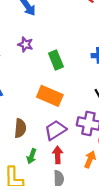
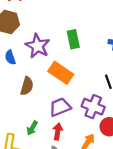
purple star: (25, 44) -> (38, 46), moved, size x1.6
brown semicircle: (20, 128) -> (27, 86), moved

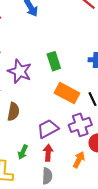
orange rectangle: (61, 73) -> (67, 93), moved
purple cross: (93, 107) -> (80, 125), turned -35

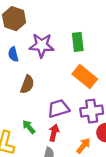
purple star: (20, 71) -> (42, 45), turned -30
green arrow: (23, 152) -> (29, 127), turned 104

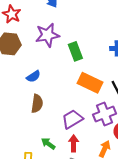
purple star: (42, 45) -> (47, 35), moved
blue semicircle: (13, 54) -> (33, 76), moved, turned -96

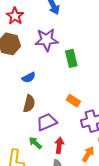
orange rectangle: (90, 83) -> (73, 101), moved, size x0.6
purple trapezoid: (72, 119) -> (47, 122), moved

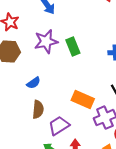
green rectangle: (71, 58) -> (73, 46), moved
orange rectangle: (73, 101) -> (83, 100), size x1.5

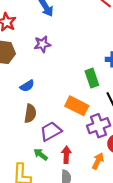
purple star: (46, 41) -> (42, 44), size x0.7
green rectangle: (73, 46) -> (92, 78), moved

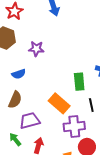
purple star: (42, 44) -> (36, 49), moved

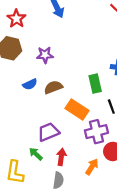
brown semicircle: (15, 100) -> (53, 87), moved, turned -126

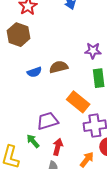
purple star: (45, 55) -> (93, 51), moved
brown semicircle: (53, 87) -> (59, 67), moved

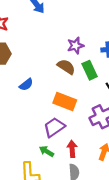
brown semicircle: (59, 67) -> (66, 67), moved, turned 66
orange rectangle: (78, 102) -> (65, 102), moved

